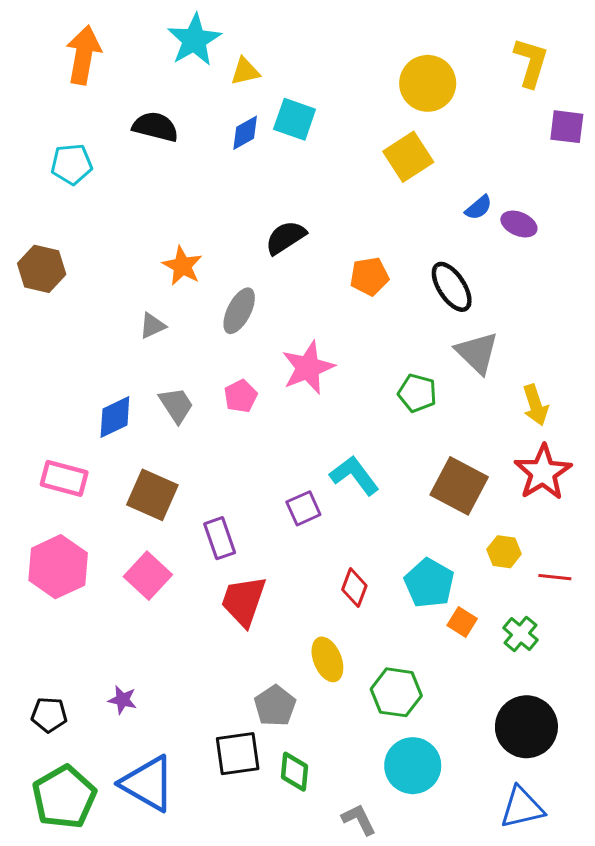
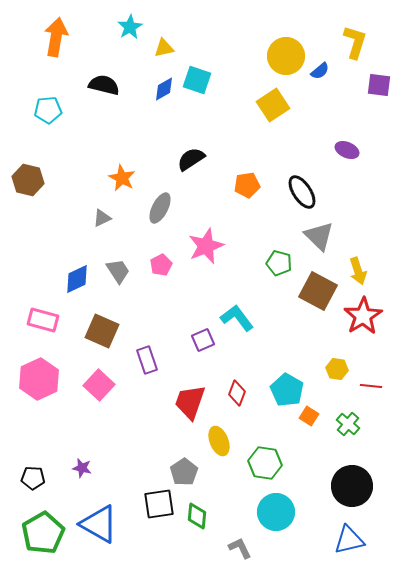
cyan star: (194, 40) -> (130, 27), size x0.7
blue semicircle: (479, 208) -> (320, 71), moved
brown square: (459, 486) -> (318, 291), moved
red trapezoid: (244, 601) -> (190, 402), moved

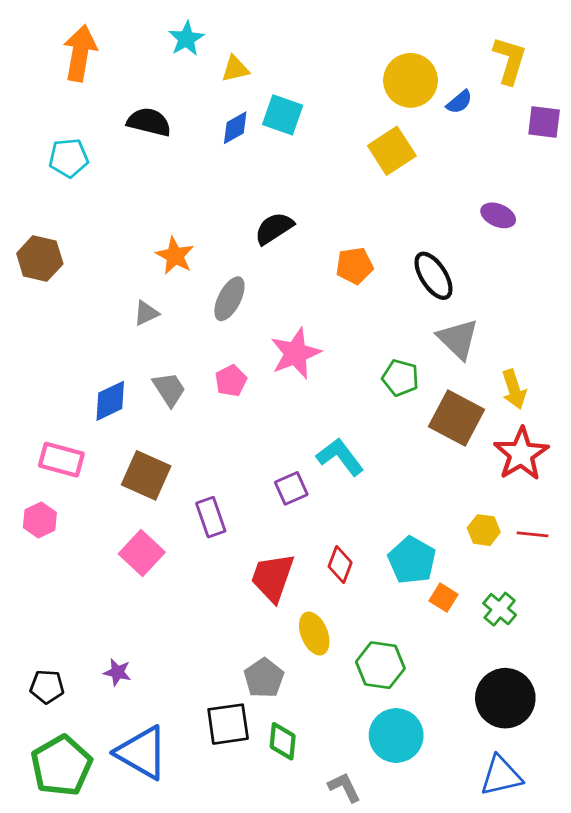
pink hexagon: (39, 379) -> (40, 520), moved, size x0.6
red line: (371, 386) -> (533, 534), moved

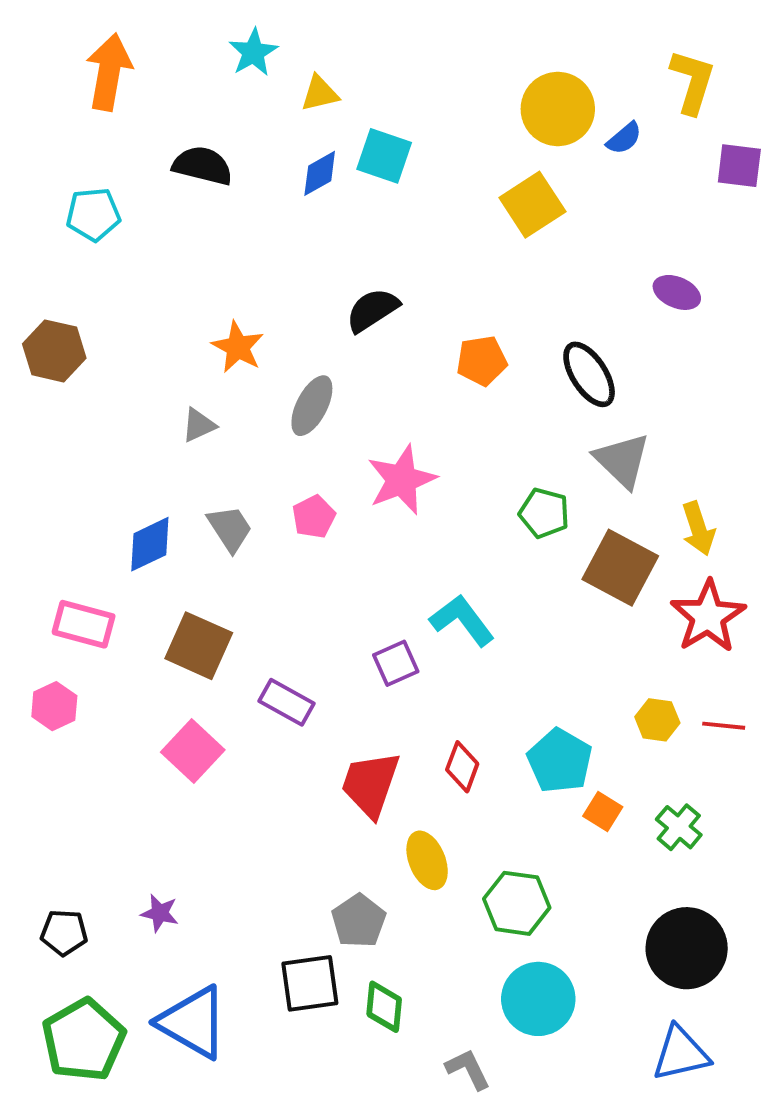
purple rectangle: (211, 517) -> (287, 702), turned -42

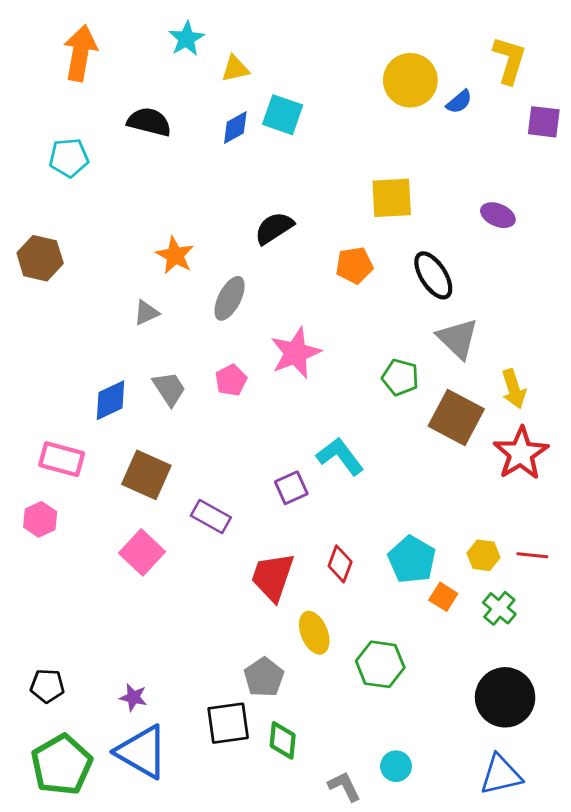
yellow square: (532, 205) -> (392, 198), moved, turned 30
yellow hexagon: (657, 720) -> (484, 555), moved
red line: (724, 726) -> (532, 555), moved
purple star: (160, 913) -> (133, 697), moved
cyan circle: (538, 999) -> (396, 766), moved, size x0.6

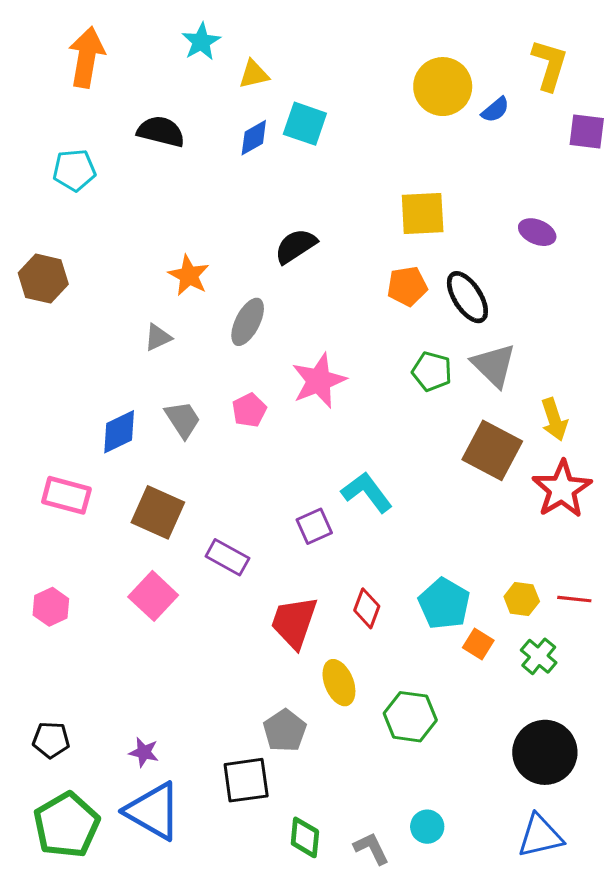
orange pentagon: (354, 265) -> (407, 286), moved
green pentagon: (400, 377) -> (432, 371), moved
pink hexagon: (40, 519) -> (51, 607), moved
green diamond: (283, 740) -> (305, 837), moved

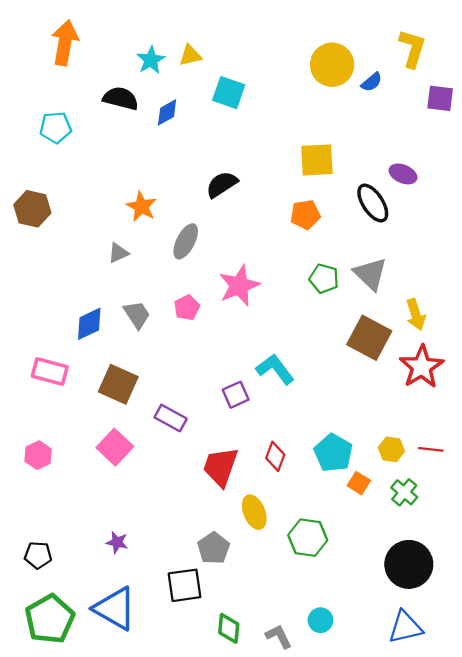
cyan star: (201, 42) -> (151, 60), moved
blue diamond: (254, 138) -> (167, 112), moved
black ellipse: (467, 297) -> (373, 203), moved
purple star: (144, 752) -> (117, 542), moved

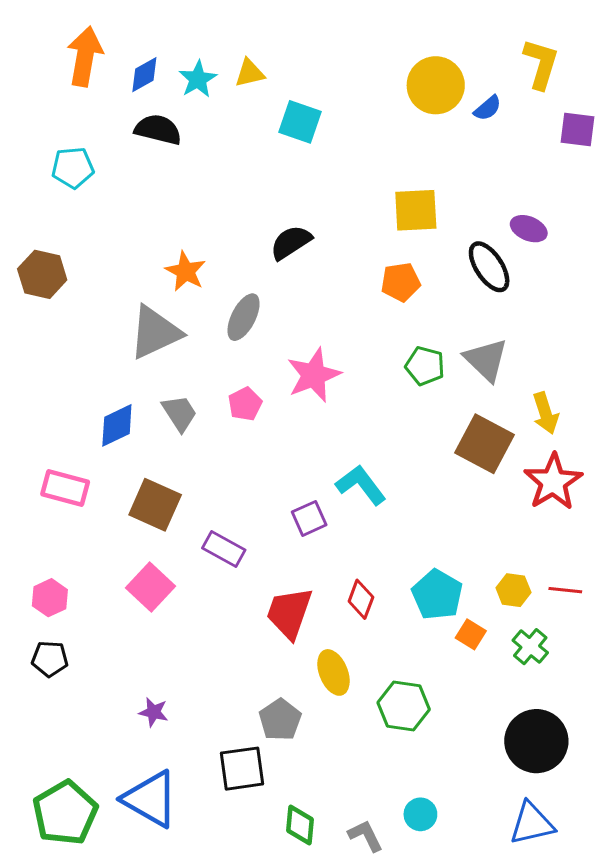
blue diamond: (167, 112) -> (144, 75), moved
gray triangle: (118, 253) -> (155, 332), size x2.0
black pentagon: (38, 555) -> (50, 659), moved

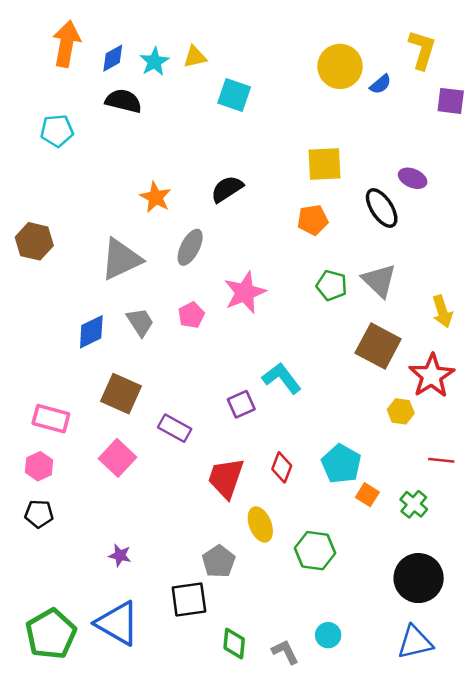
orange star: (186, 271) -> (156, 197), moved
brown hexagon: (42, 274) -> (34, 241), moved
yellow arrow: (546, 413) -> (442, 312), moved
pink rectangle: (65, 488) -> (51, 419), moved
yellow hexagon: (513, 590) -> (401, 411), moved

